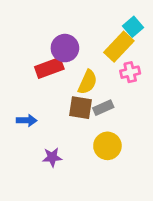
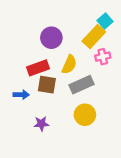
red rectangle: (49, 68) -> (38, 68), moved
brown square: (81, 108) -> (47, 85), moved
gray rectangle: (103, 108) -> (82, 85), size x1.5

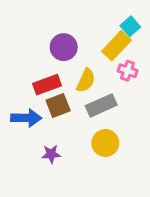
pink cross: (103, 57) -> (128, 71), turned 32
brown square: (47, 85) -> (58, 105), turned -30
blue arrow: (21, 95) -> (26, 118), size x1.5

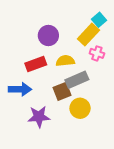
yellow semicircle: (86, 80) -> (65, 61), turned -120
brown square: (58, 105) -> (62, 91), moved
purple star: (51, 154) -> (39, 117), size x1.5

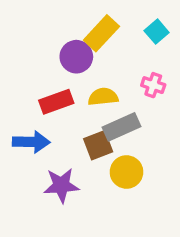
yellow rectangle: (88, 34) -> (101, 33), moved

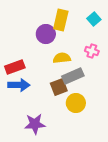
yellow rectangle: (101, 33) -> (61, 20), turned -30
red rectangle: (56, 102) -> (15, 67), moved
purple star: (61, 185) -> (35, 124), moved

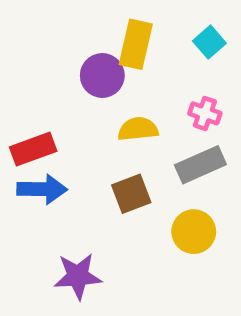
gray rectangle: (73, 76) -> (200, 165), moved
yellow circle: (76, 103) -> (194, 232), moved

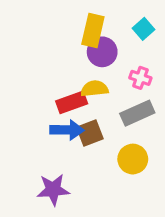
purple circle: (102, 75) -> (102, 52), moved
red rectangle: (33, 149) -> (72, 102), moved
blue arrow: (42, 189) -> (67, 130), moved

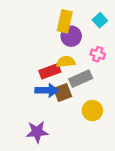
gray rectangle: (137, 113) -> (81, 79), moved

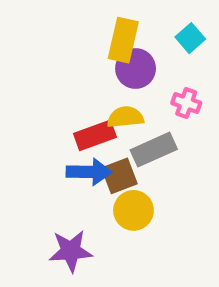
yellow circle: (92, 111) -> (133, 210), moved

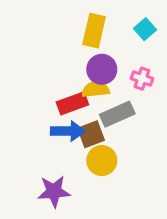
purple circle: (136, 68) -> (102, 69), moved

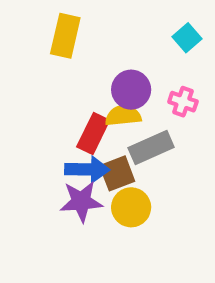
yellow rectangle: (94, 31) -> (65, 36), moved
red rectangle: (72, 103) -> (93, 134), turned -44
purple star: (54, 191) -> (81, 201), moved

